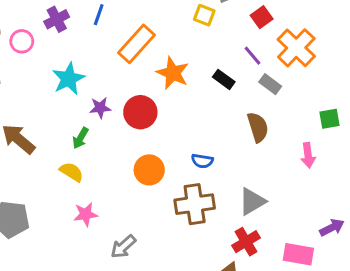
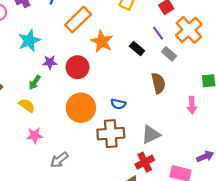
orange circle: (149, 170) -> (81, 108), size x1.4

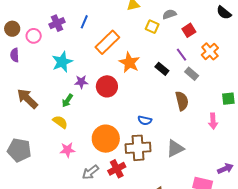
orange cross: (189, 30) -> (210, 51), size x0.7
orange circle: (81, 108) -> (106, 139), moved
red cross: (145, 162) -> (117, 169), moved

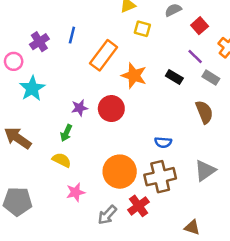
yellow square: (152, 27) -> (142, 29), moved
cyan star: (62, 62) -> (32, 88), moved

